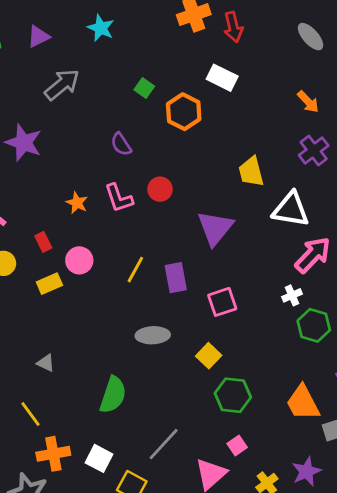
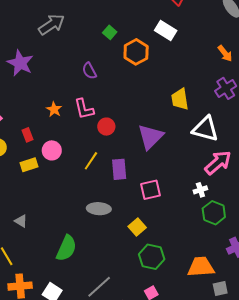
red circle: (160, 189) -> (106, 127), moved
orange trapezoid: (303, 403) -> (201, 267), turned 108

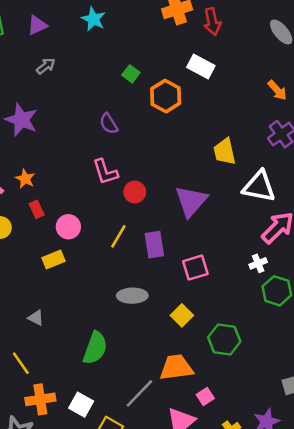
gray arrow: (52, 24) -> (46, 66), moved, size x0.6
orange star: (54, 109) -> (25, 179), moved
yellow rectangle: (29, 165) -> (54, 260), moved
green hexagon: (152, 257) -> (224, 339), moved
orange trapezoid: (201, 267) -> (176, 368), moved

